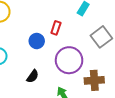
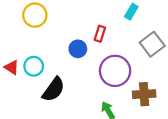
black semicircle: (33, 76) -> (53, 89), moved, size x1.6

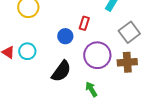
black semicircle: (53, 89) -> (61, 71), moved
brown cross: (144, 94) -> (127, 62), moved

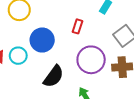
blue circle: (65, 36) -> (42, 40), moved, size x1.5

